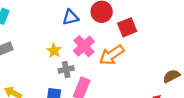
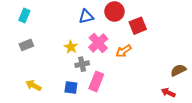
orange arrow: (112, 55) -> (124, 51), size x0.7

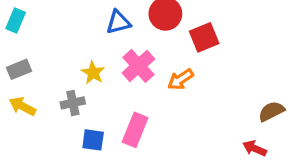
gray cross: (82, 64) -> (73, 103), moved
yellow arrow: (33, 85) -> (22, 106), moved

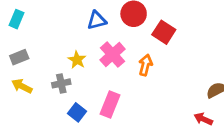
red square: (204, 37) -> (164, 32), turned -35
orange arrow: (181, 79) -> (145, 65), turned 138
blue square: (93, 140) -> (77, 112), turned 30

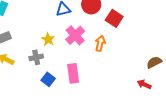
pink rectangle: (110, 105) -> (73, 73), turned -30

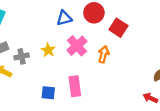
gray cross: (36, 57) -> (22, 56), moved
blue square: (48, 79) -> (48, 93), turned -32

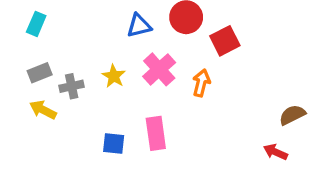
red square: (118, 28) -> (225, 41), turned 30

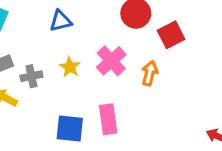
blue triangle: (139, 26) -> (61, 21), moved
blue square: (114, 144) -> (70, 128), size x1.4

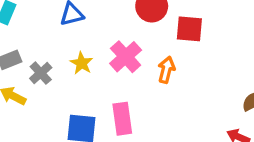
red square: (171, 35) -> (189, 29), turned 32
gray cross: (31, 76) -> (41, 73), turned -30

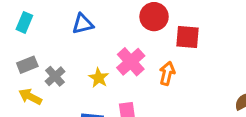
yellow star: (82, 63) -> (99, 78), moved

